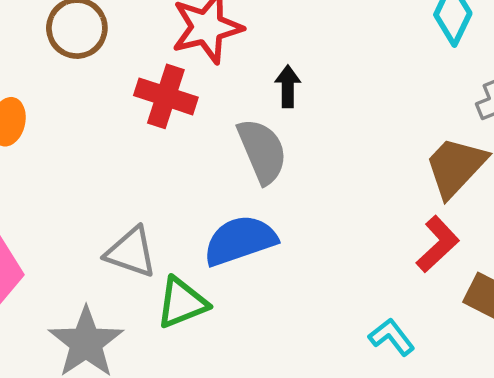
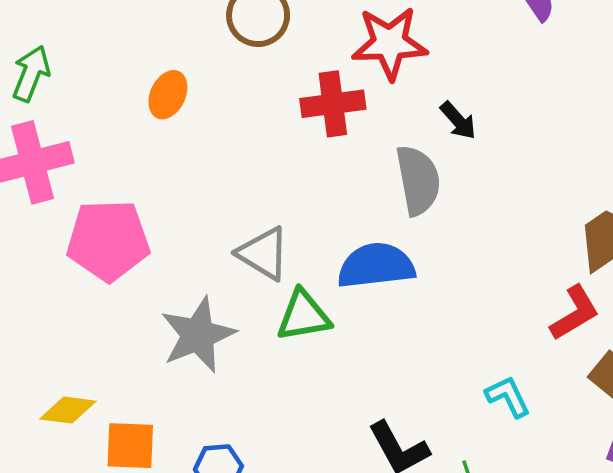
black arrow: (288, 86) -> (458, 121), turned 126
red cross: (166, 96) -> (333, 104), turned -38

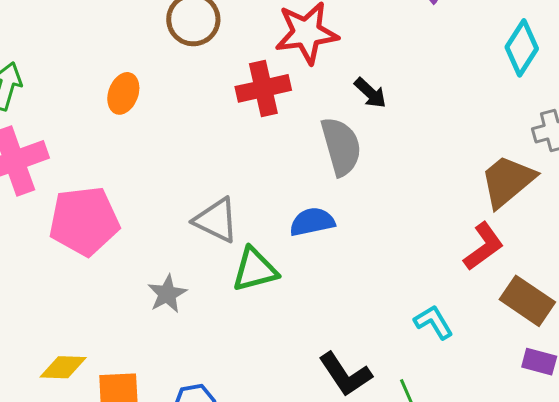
blue semicircle: (376, 266) -> (312, 222), size x0.7
gray star: (198, 335) -> (167, 294), size x0.6

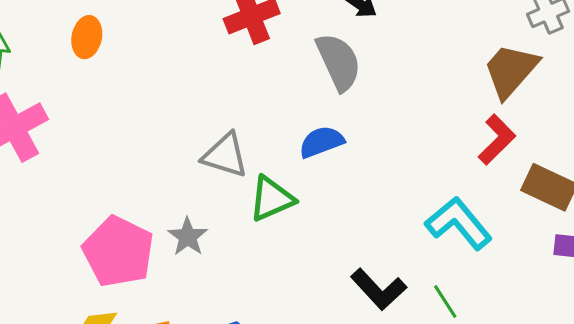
orange ellipse: (123, 93) -> (87, 37), moved
pink pentagon: (84, 221) -> (118, 252), moved, turned -30
cyan L-shape: (434, 322) -> (459, 223), size x1.6

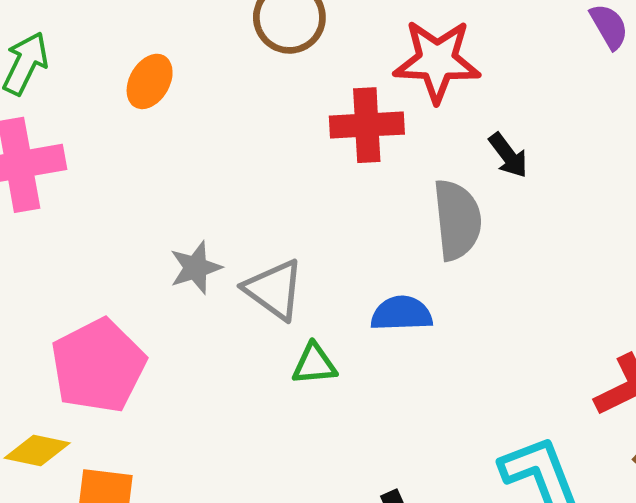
green triangle: (272, 199) -> (314, 364), size x0.7
gray star: (188, 237) -> (196, 268), moved

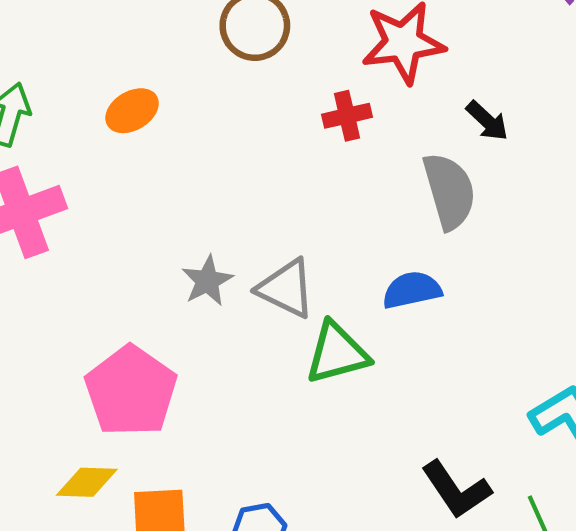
orange ellipse: (150, 81) -> (132, 111), turned 39
red cross: (367, 125) -> (347, 116), size x0.7
green triangle: (314, 364) -> (337, 353), size x1.5

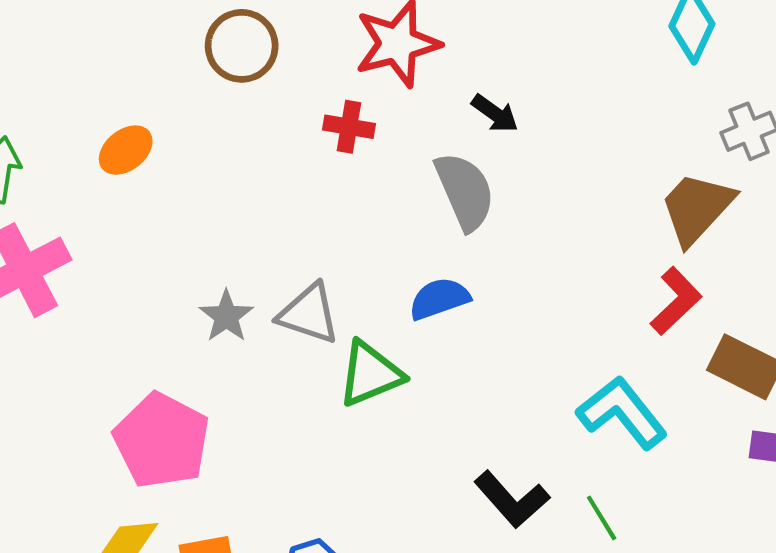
red cross: (347, 116) -> (349, 127), turned 30

